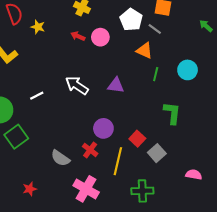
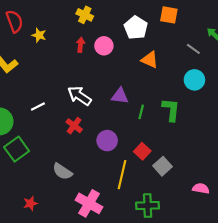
gray line: (155, 29) -> (193, 49), moved
red arrow: (78, 36) -> (80, 45), turned 72
green line: (156, 74) -> (141, 112), moved
green L-shape: (172, 113) -> (171, 110), moved
red cross: (90, 150) -> (74, 126), moved

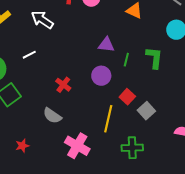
white arrow: (79, 96) -> (42, 20), moved
red cross: (74, 126) -> (63, 85), moved
purple circle: (107, 141) -> (101, 76), moved

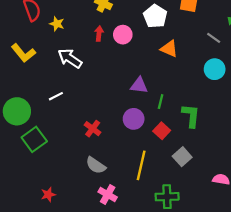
green L-shape: (154, 58) -> (191, 116), moved
red square: (127, 97) -> (162, 131), moved
gray semicircle: (52, 116) -> (96, 165), moved
pink cross: (77, 146) -> (108, 194), size x0.7

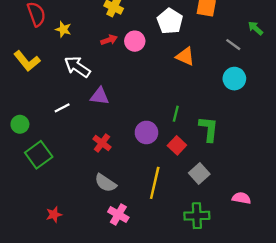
red arrow: (99, 34) -> (109, 40), turned 64
purple triangle: (139, 85) -> (100, 96), moved
green circle: (17, 111) -> (20, 124), size x0.6
green cross: (167, 197) -> (197, 216), moved

